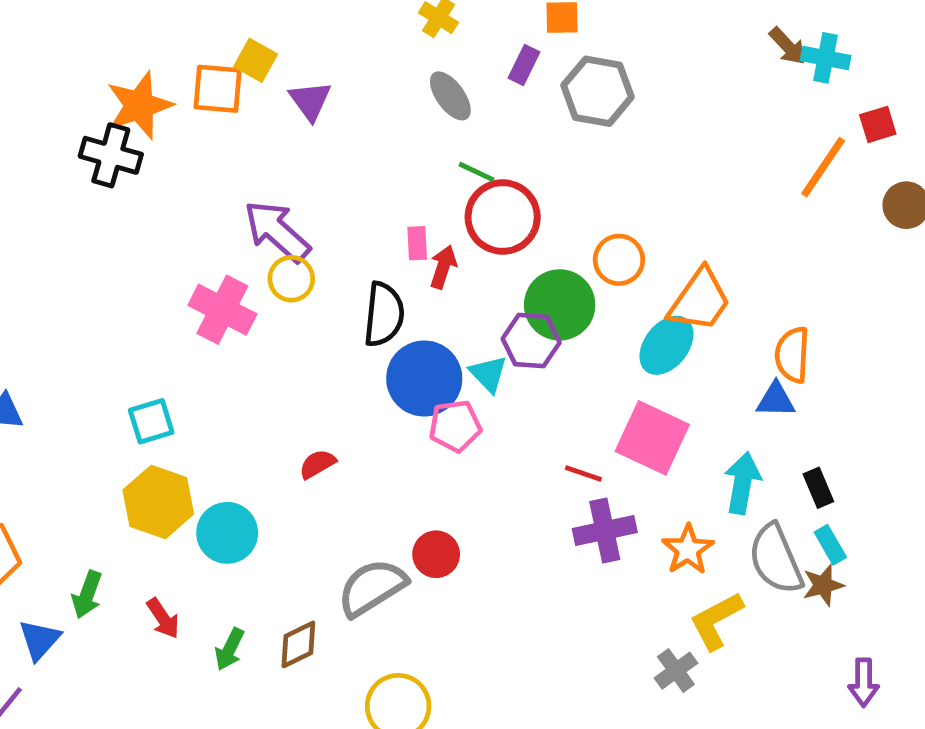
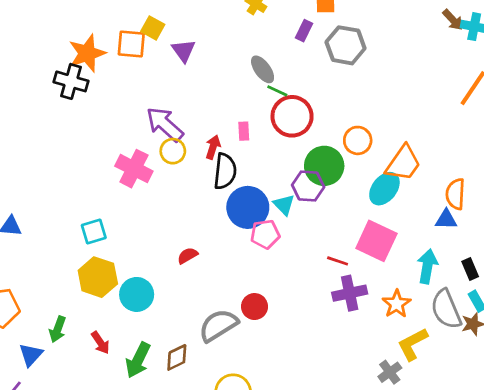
gray ellipse: (450, 96) -> (263, 69), moved
red arrow: (443, 267) -> (213, 147), moved
green arrow: (230, 649) -> (138, 360), size x1.5

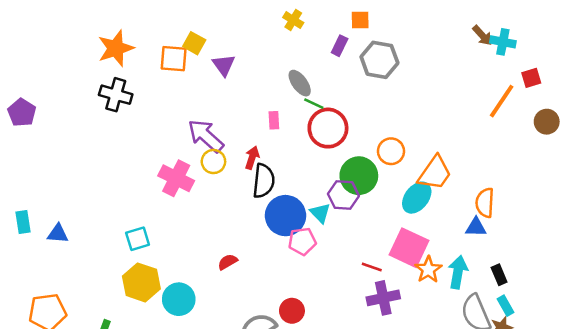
orange star: (87, 53) -> (116, 48), moved
pink rectangle: (244, 131) -> (274, 120), moved
orange star: (397, 304) -> (428, 270), moved

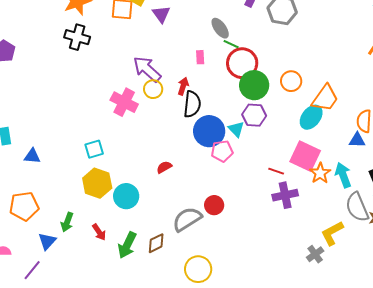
green circle: (359, 176) -> (254, 85), moved
blue triangle: (58, 234) -> (32, 156), moved
cyan arrow: (458, 272) -> (343, 175), turned -30

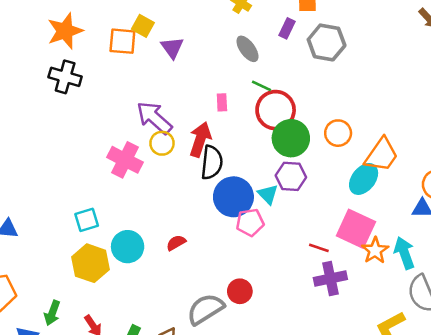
gray ellipse: (220, 28) -> (247, 49), moved
red arrow: (183, 86) -> (200, 139), size x1.5
cyan circle: (126, 196) -> (128, 247), moved

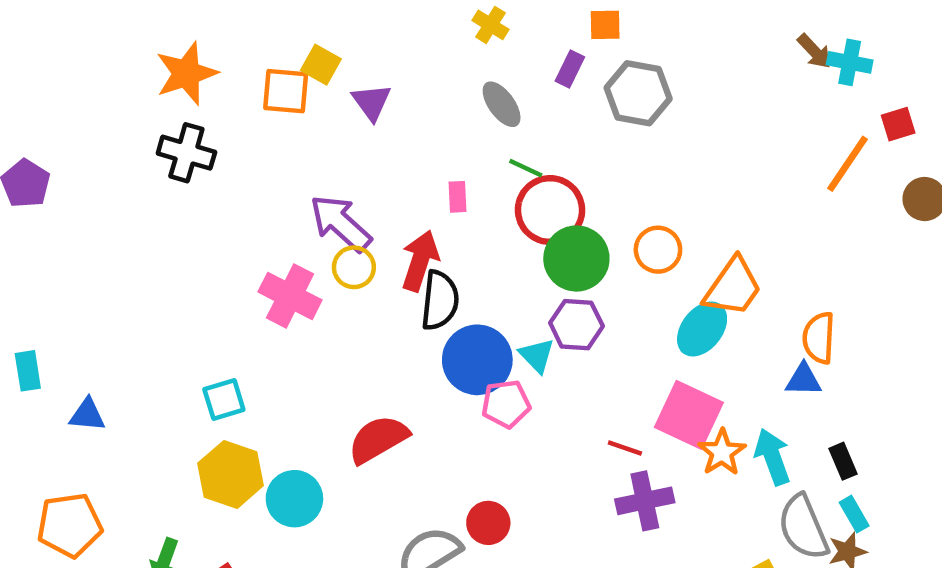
red semicircle: (176, 243) -> (378, 439), size x1.8
cyan circle: (128, 247) -> (294, 499), moved

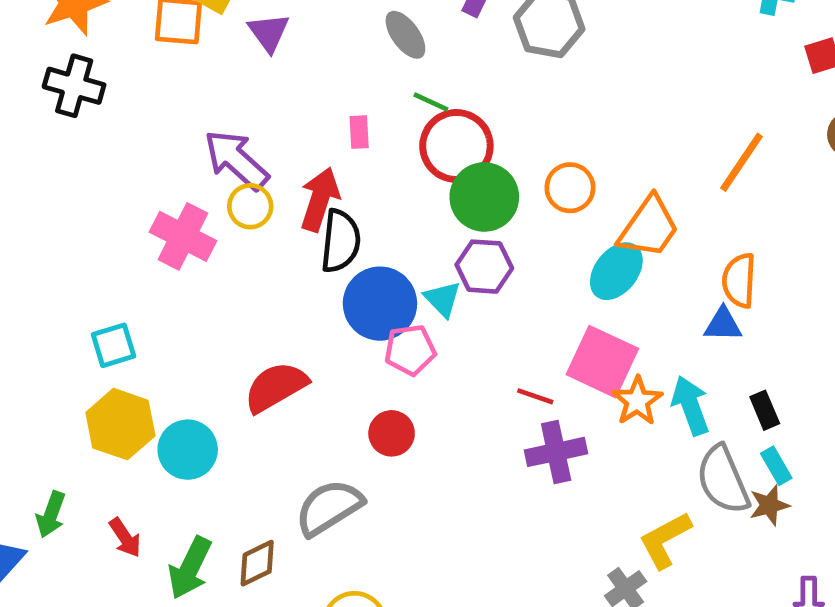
orange line: (847, 164) -> (741, 162), moved
red circle: (488, 523) -> (392, 433), moved

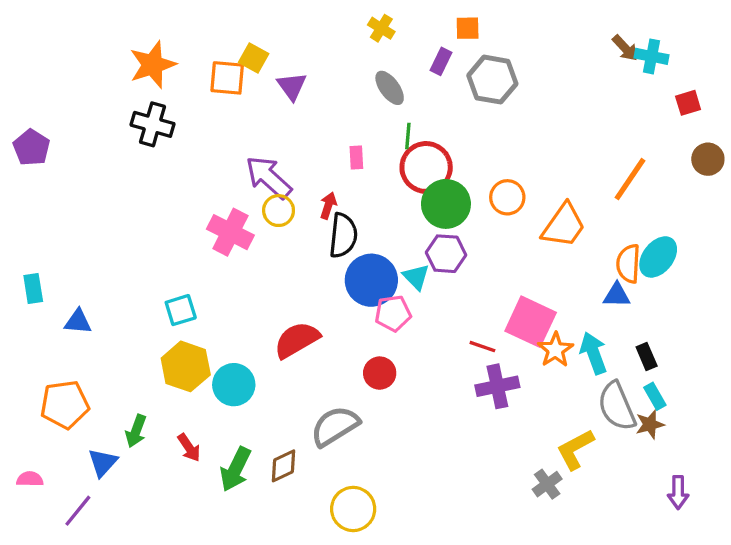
green line: (431, 102) -> (408, 136), turned 70
red arrow: (320, 199) -> (328, 206), size x0.6
cyan ellipse: (616, 271) -> (658, 257), moved

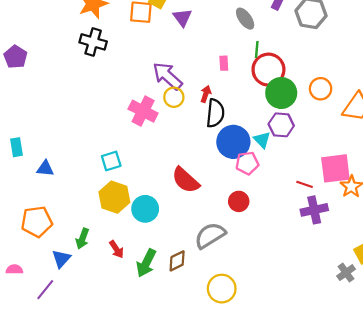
pink square: (531, 322) -> (335, 168), turned -32
red semicircle: (297, 340) -> (186, 180), turned -108

